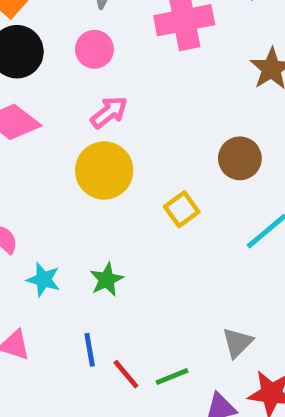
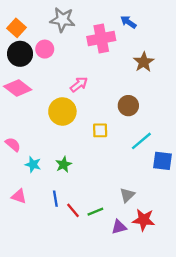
pink circle: (94, 49) -> (45, 49), moved
pink arrow: (109, 112) -> (79, 84), moved
yellow square: (182, 209) -> (100, 130), turned 35

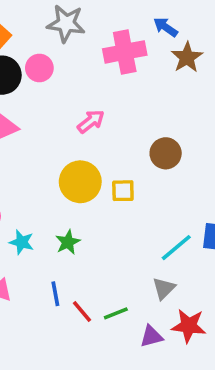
brown star: (144, 62) -> (187, 57), moved
yellow circle: (62, 111) -> (80, 182), moved
cyan line: (141, 141) -> (176, 248), moved

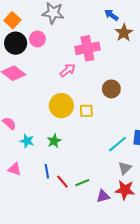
pink cross: (125, 52) -> (87, 48), moved
gray triangle: (164, 288) -> (125, 168), moved

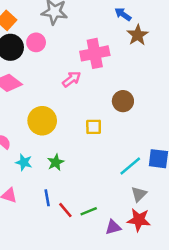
yellow circle: (61, 106) -> (42, 121), moved

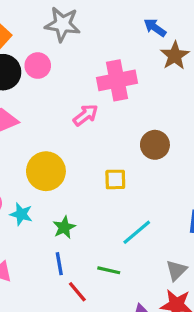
cyan star: (24, 162) -> (21, 214), moved
cyan line: (130, 166) -> (137, 232), moved
blue line: (47, 198) -> (59, 264), moved
green line: (89, 211) -> (109, 270), moved, turned 35

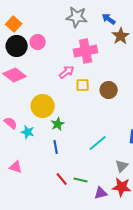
gray star: (62, 24) -> (77, 17), moved
yellow square: (115, 179) -> (83, 85), moved
green star: (64, 227) -> (58, 124), moved
blue line: (59, 264) -> (56, 147), moved
green line: (109, 270) -> (81, 180), moved

